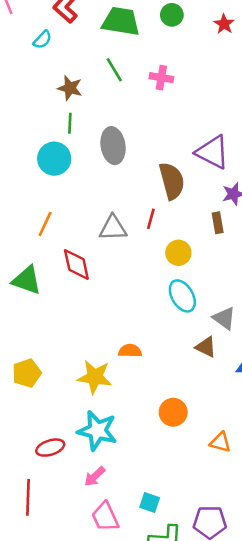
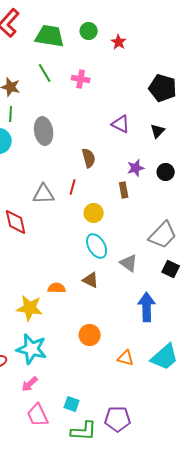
red star: (224, 24) -> (119, 42), moved
purple triangle: (212, 152) -> (121, 124), moved, size x0.7
brown semicircle: (172, 181) -> (89, 158), size x0.7
brown triangle: (206, 347) -> (91, 280), moved

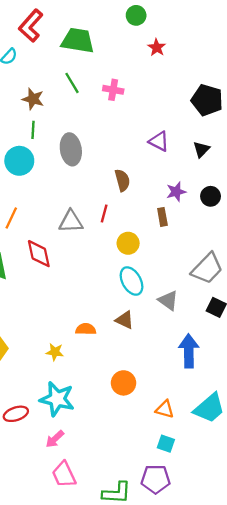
green circle: (89, 31) -> (136, 15), moved
yellow star: (30, 308) -> (55, 352), size x0.6
cyan square: (72, 404) -> (166, 444), moved

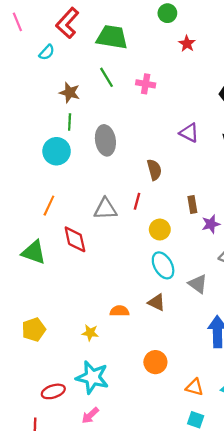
purple star: (176, 192) -> (211, 224), moved

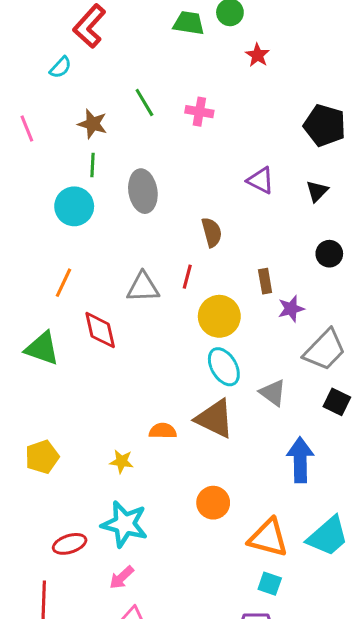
pink line: (17, 22) -> (27, 128), moved
green trapezoid: (112, 37) -> (189, 23), moved, size x0.7
yellow circle: (160, 230) -> (219, 316), size x1.4
brown triangle: (157, 302) -> (215, 419), size x1.6
orange triangle: (195, 387) -> (268, 538), size x1.6

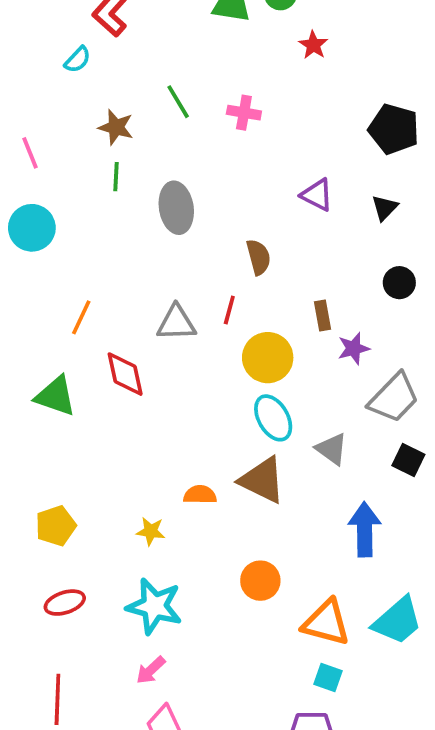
pink line: (27, 128) -> (30, 153), moved
cyan circle: (74, 206) -> (32, 228), moved
red ellipse: (70, 544) -> (65, 603), moved

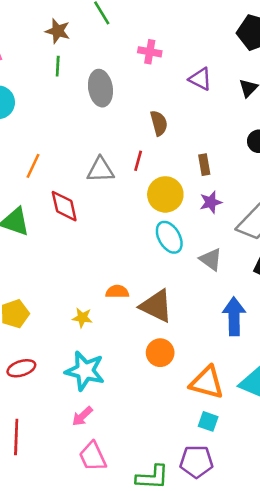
pink cross: (244, 113) -> (150, 52), moved
purple star: (354, 348) -> (211, 202), moved
brown triangle: (262, 480) -> (156, 306), moved

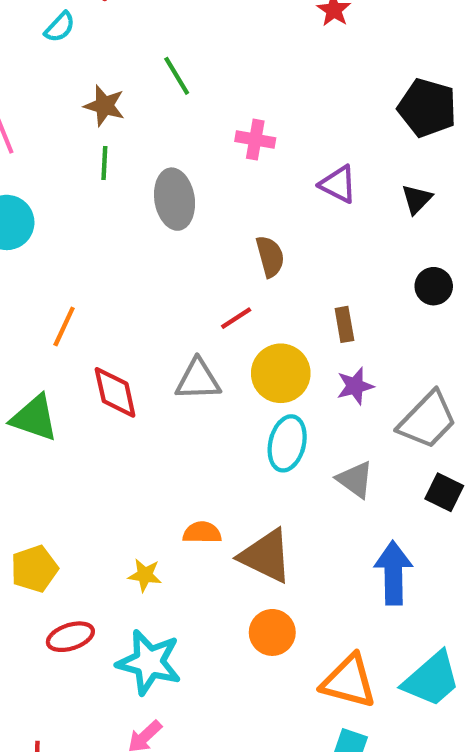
red line: (138, 161) -> (236, 318), turned 42
gray triangle: (100, 170) -> (198, 380), moved
cyan ellipse: (169, 237) -> (287, 443), turned 44
red ellipse: (21, 368) -> (70, 637), moved

